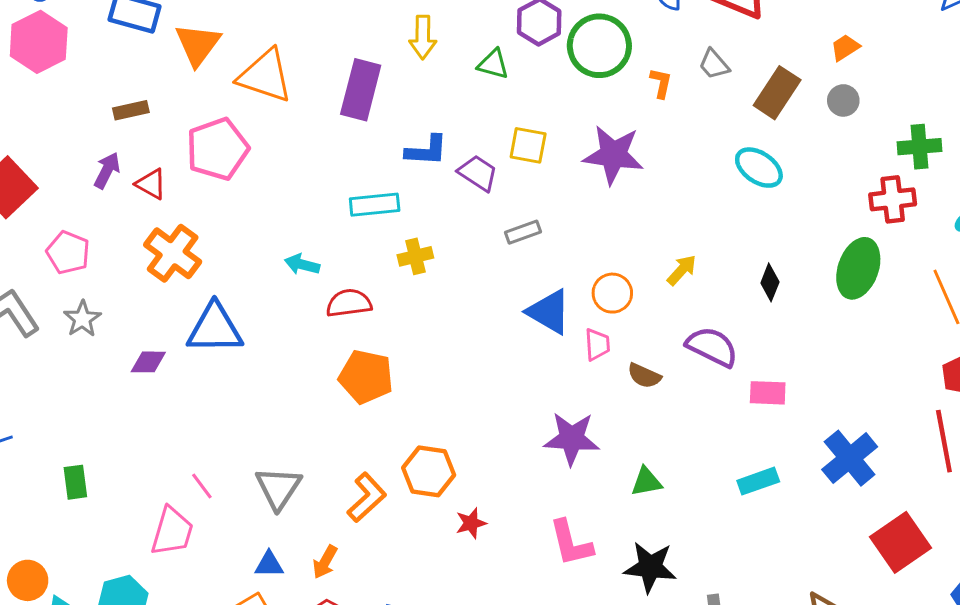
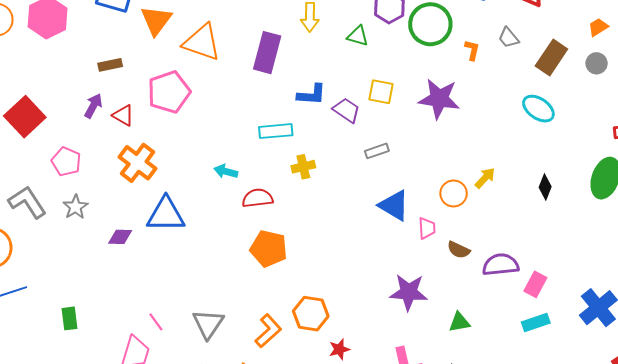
orange circle: (612, 293) -> (454, 193), moved
purple semicircle: (712, 347) -> (501, 265), moved, turned -33
pink rectangle: (768, 393) -> (535, 284), moved, turned -65

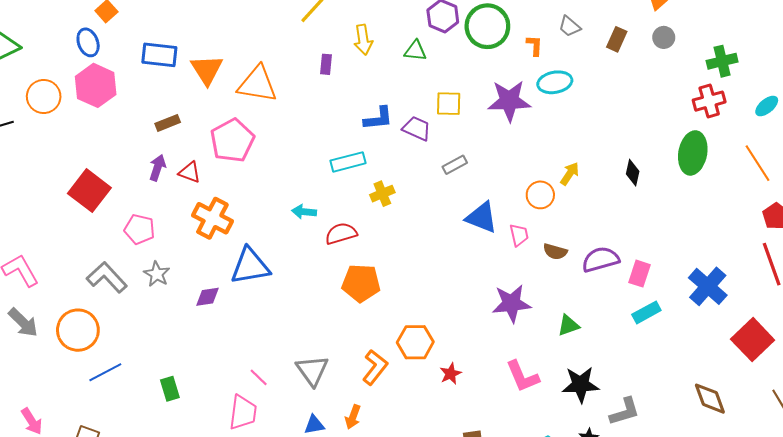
purple rectangle: (267, 53) -> (326, 64), moved, size x0.5
brown rectangle: (551, 58) -> (617, 39), size x0.7
cyan ellipse: (538, 109) -> (555, 82), moved, turned -36

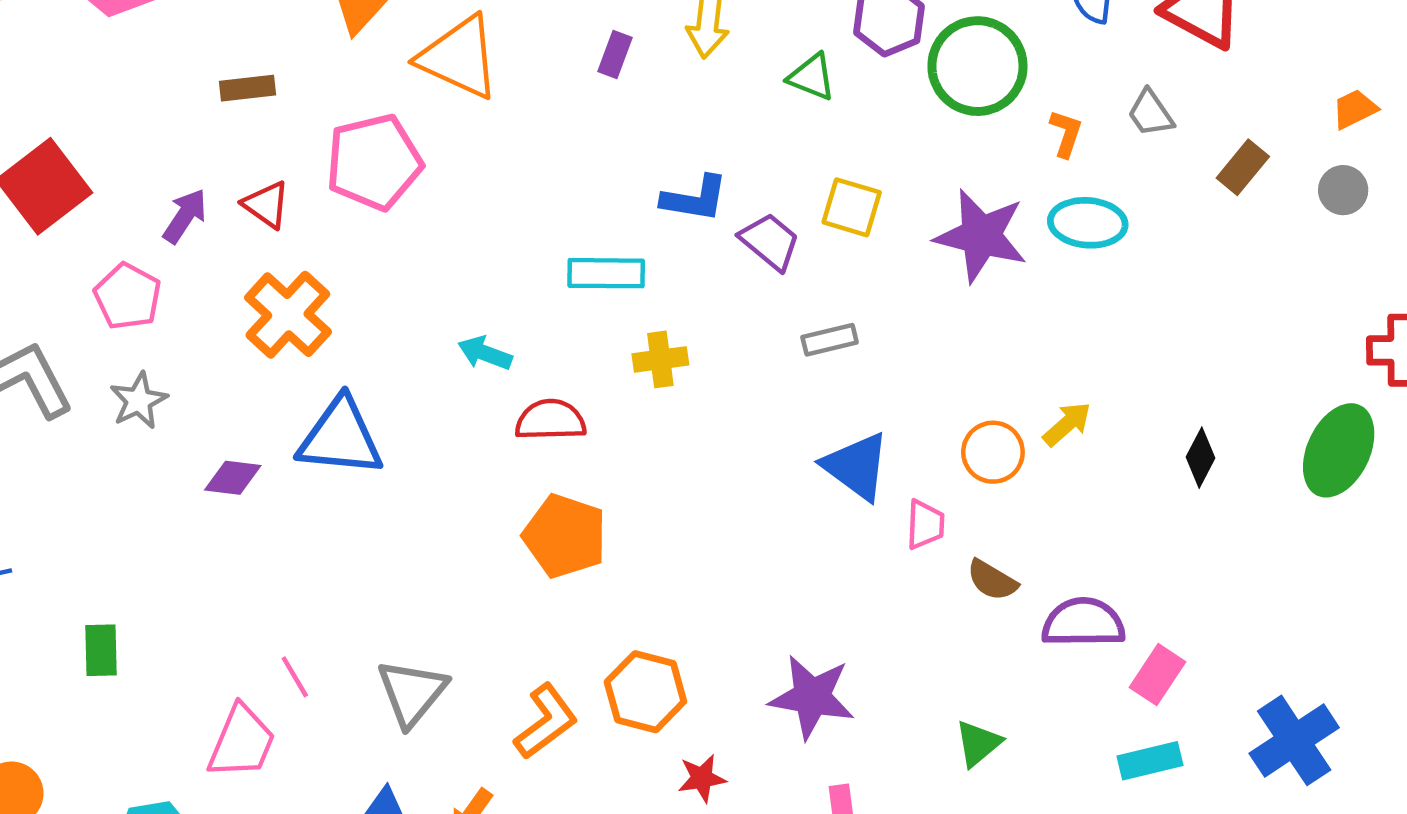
purple arrow: (157, 168) -> (185, 216), moved
purple star: (511, 303) -> (812, 697), moved
green triangle: (568, 325) -> (978, 743), turned -35

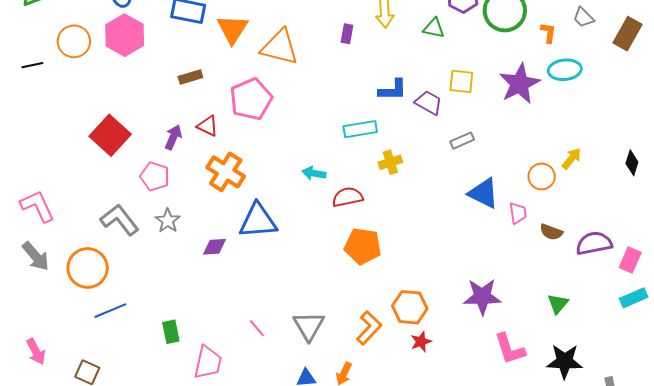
brown rectangle: (1243, 167) -> (628, 34), size x1.4
purple star: (981, 236) -> (520, 84), turned -30
pink trapezoid: (242, 742) -> (208, 362), moved
red star: (702, 778) -> (421, 342), moved

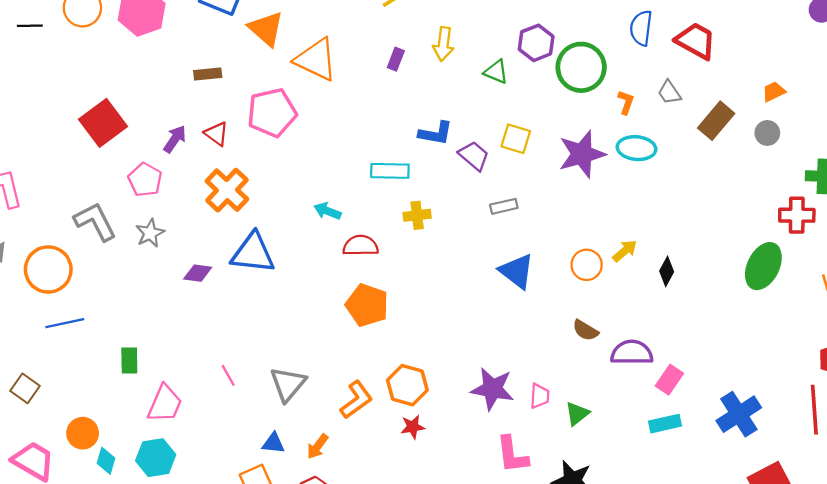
orange triangle: (232, 29) -> (266, 29), turned -32
black diamond: (632, 163) -> (667, 271), moved
pink trapezoid: (518, 213) -> (540, 396), moved

